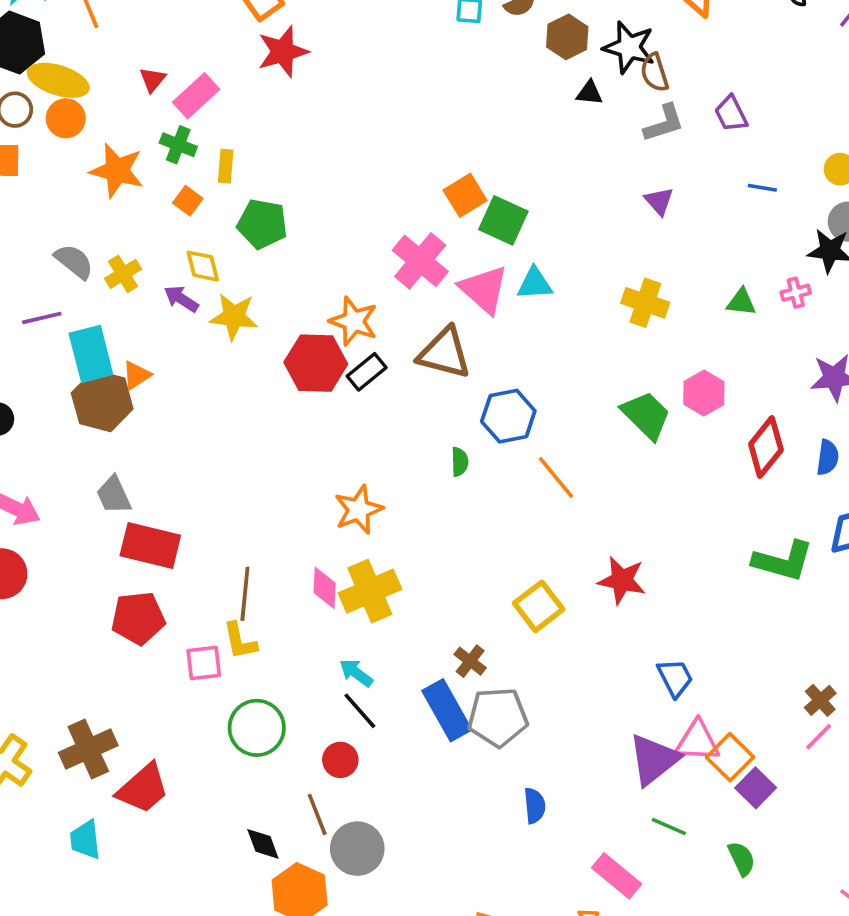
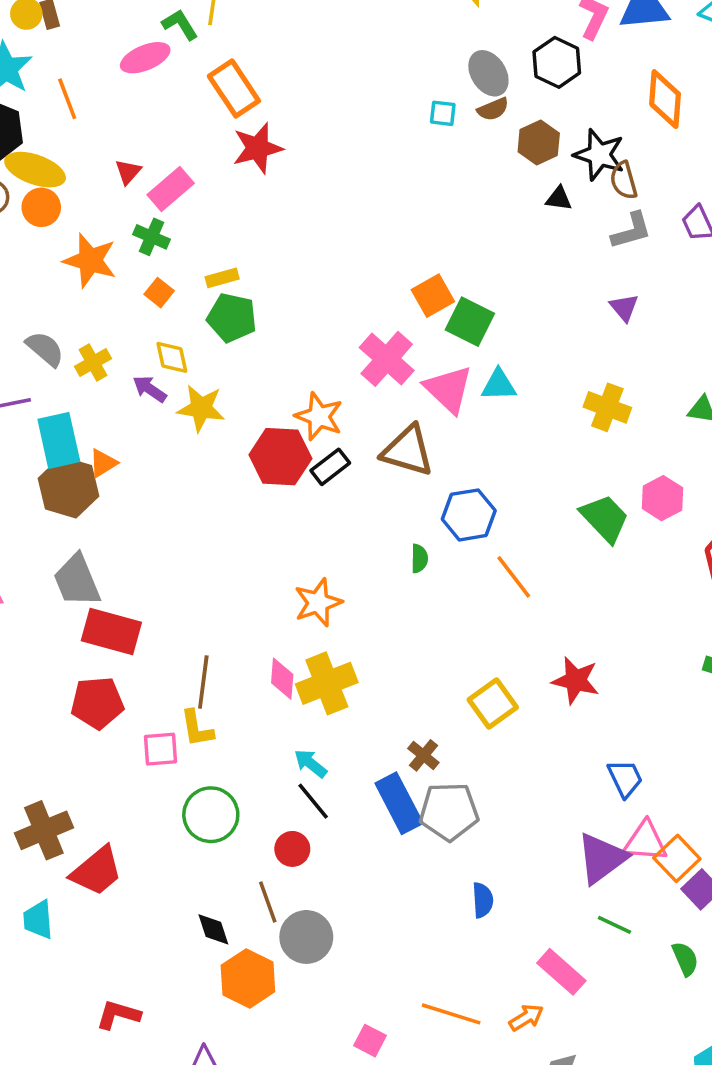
yellow rectangle: (226, 166) -> (222, 278), moved, turned 68
gray trapezoid: (114, 495) -> (77, 581), size x1.4

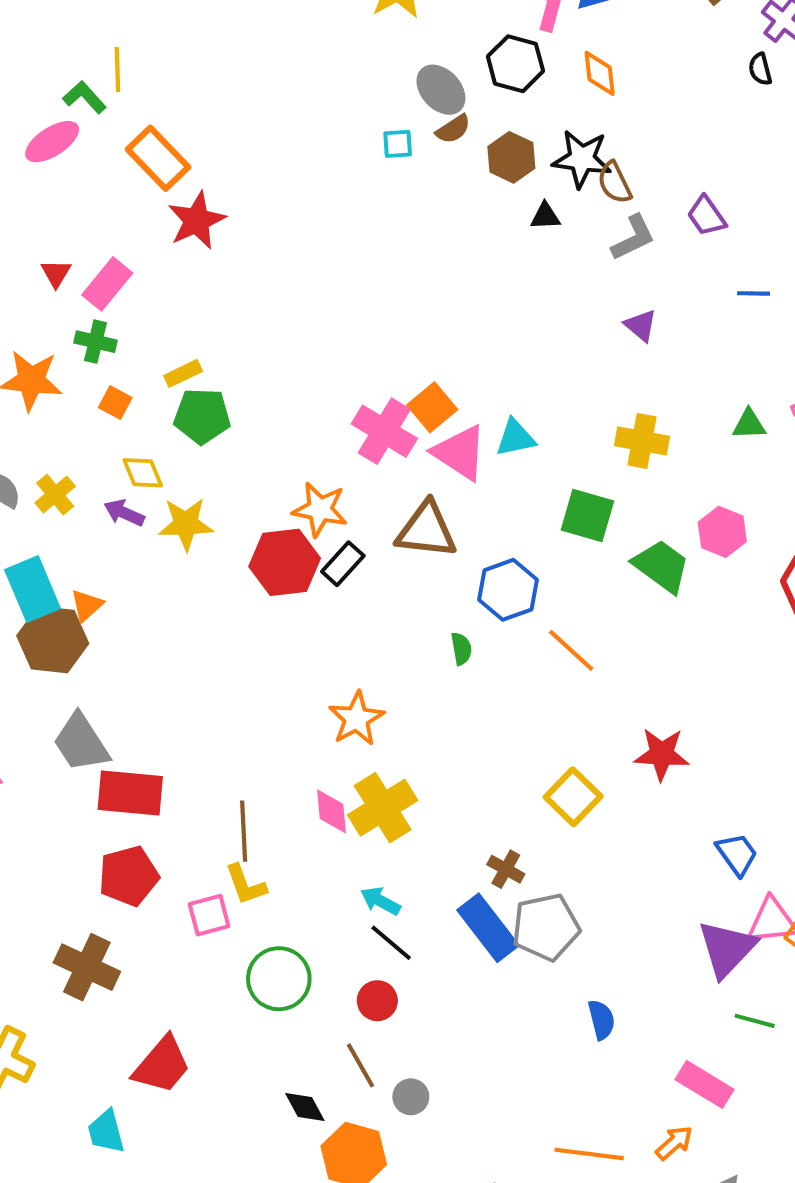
orange diamond: (665, 99) -> (600, 73), moved, size x0.7
orange square: (433, 296) -> (432, 407), moved
green square: (470, 322) -> (587, 516), moved
brown cross: (44, 830) -> (87, 967), moved, turned -32
gray circle: (306, 937) -> (411, 1097), size x0.6

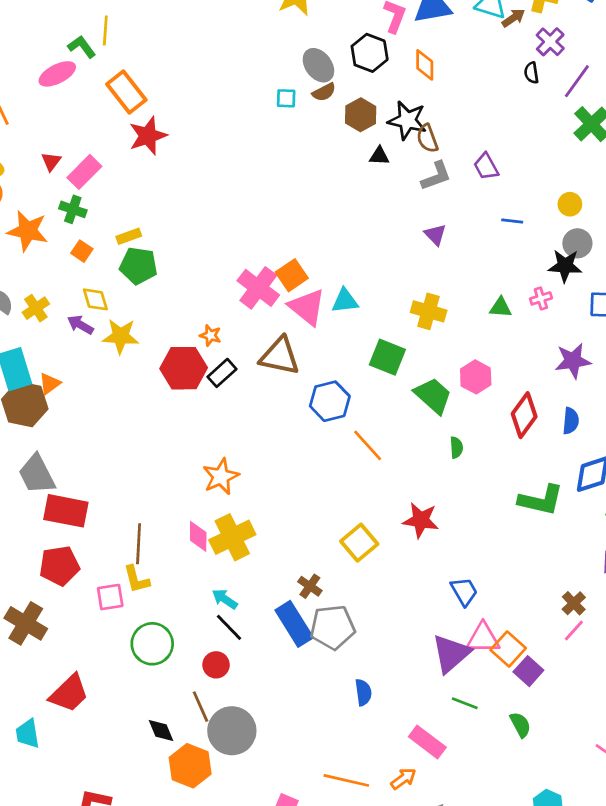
orange star: (320, 509) -> (210, 335), size x0.6
green semicircle: (461, 649) -> (456, 447), moved
gray circle: (411, 1097) -> (232, 731), size x2.0

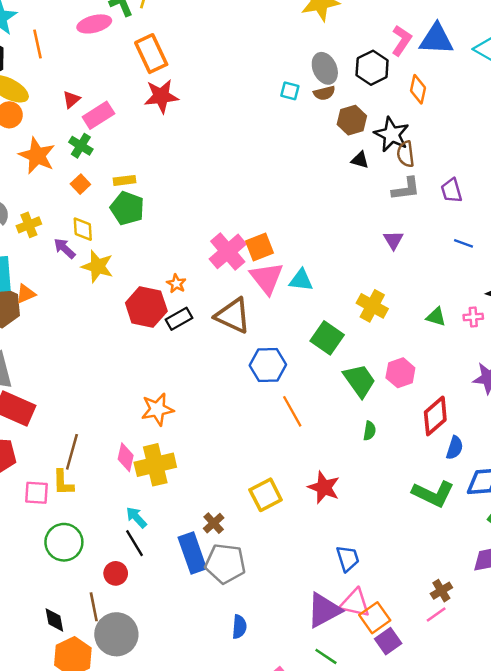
blue semicircle: (571, 421) -> (455, 448), moved

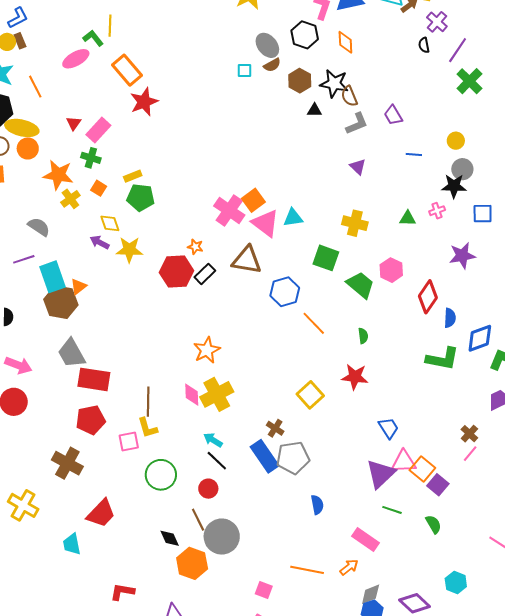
yellow cross: (29, 225) -> (70, 199), moved
green semicircle: (370, 431) -> (363, 336), moved

